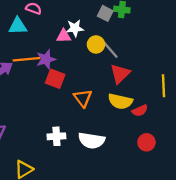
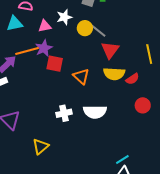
pink triangle: (64, 36) -> (45, 26), moved

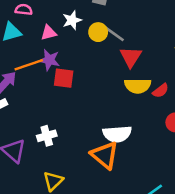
purple star: (44, 48) -> (49, 60), turned -30
orange triangle: (81, 76) -> (105, 155), moved, size x1.4
white cross: (64, 113) -> (47, 136), moved

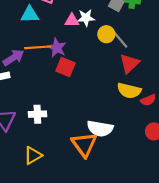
pink triangle: (49, 33) -> (72, 20), moved

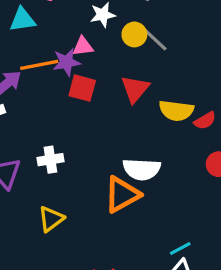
pink triangle: (72, 20) -> (83, 46), moved
purple star: (57, 48) -> (67, 62), turned -30
red triangle: (129, 63) -> (135, 89), moved
orange triangle: (84, 144) -> (122, 195), turned 44

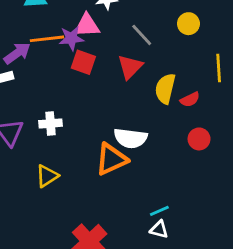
yellow circle: (134, 34) -> (188, 24), moved
gray line: (155, 40) -> (142, 35), moved
pink triangle: (83, 46) -> (87, 25), size x1.4
yellow semicircle: (176, 111) -> (165, 89), turned 92

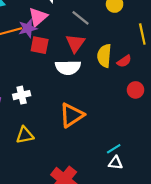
pink triangle: (87, 25) -> (38, 17), turned -30
white semicircle: (131, 138) -> (68, 67), moved
yellow triangle: (47, 176) -> (25, 135), turned 30

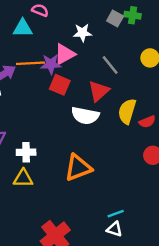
white cross: (22, 95) -> (26, 152), moved

